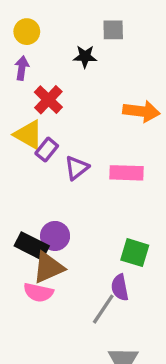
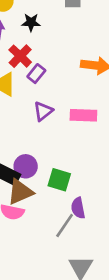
black star: (85, 56) -> (31, 22), moved
purple rectangle: (47, 150) -> (36, 74), moved
green square: (135, 253) -> (59, 180), moved

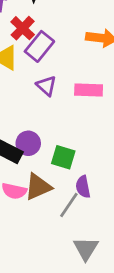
purple rectangle: (36, 74) -> (39, 46), size x1.5
purple triangle: (43, 111) -> (46, 86), turned -40
brown triangle: (20, 192) -> (38, 187), moved

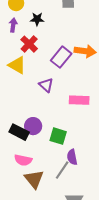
purple rectangle: (39, 46) -> (61, 57), moved
pink rectangle: (89, 90) -> (79, 100), moved
brown triangle: (38, 187) -> (34, 179), moved, turned -45

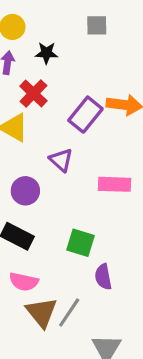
purple circle: (33, 126) -> (25, 191), moved
gray line: (62, 170) -> (69, 312), moved

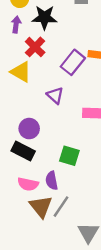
black star: (46, 53) -> (45, 17), size x1.5
purple circle: (25, 191) -> (29, 129), moved
purple semicircle: (103, 277) -> (52, 181), moved

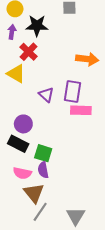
purple rectangle: (73, 62) -> (73, 91), moved, turned -30
green square: (69, 156) -> (43, 153), moved
gray line: (61, 207) -> (40, 212), moved

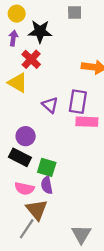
gray line: (40, 212) -> (27, 229), moved

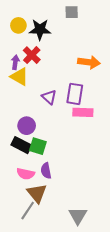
yellow circle: (17, 14) -> (18, 25), moved
purple arrow: (13, 38) -> (15, 62), moved
green square: (47, 167) -> (38, 146), moved

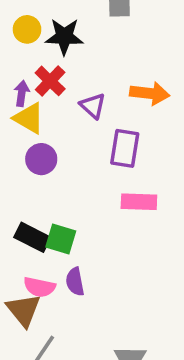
purple triangle: (49, 97) -> (93, 106), moved
pink rectangle: (83, 112) -> (139, 202), moved
purple circle: (27, 126) -> (41, 159), moved
brown triangle: (37, 193) -> (23, 310), moved

